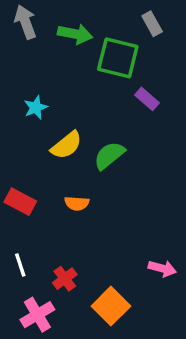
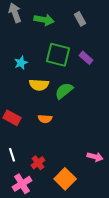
gray rectangle: (152, 24) -> (80, 19), moved
green square: (118, 58) -> (58, 55), moved
yellow semicircle: (66, 145) -> (39, 85), turned 42

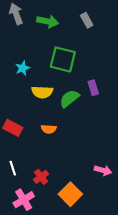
purple rectangle: (86, 58) -> (93, 88), moved, turned 32

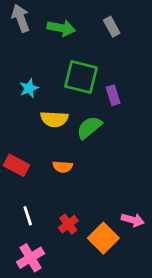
purple rectangle: (93, 88) -> (113, 95), moved
white line: (13, 168) -> (28, 216), moved
red cross: (41, 177) -> (68, 224), moved
orange square: (70, 194) -> (103, 238), moved

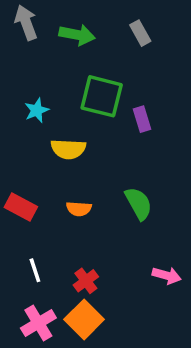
green semicircle: (89, 127) -> (139, 203), moved, turned 100
orange square: (103, 238) -> (84, 319), moved

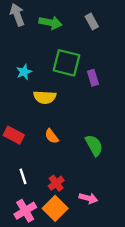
green semicircle: (139, 203) -> (94, 145), moved
orange semicircle: (79, 209) -> (52, 136), turned 49
pink arrow: (167, 276) -> (88, 198), moved

